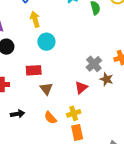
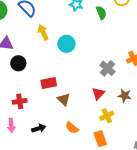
cyan circle: (46, 42) -> (66, 44), moved
brown star: (106, 79) -> (125, 96), moved
yellow cross: (74, 113) -> (107, 116), moved

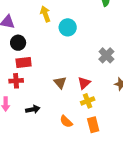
red rectangle: (49, 83) -> (24, 63), moved
red triangle: (98, 94) -> (84, 83), moved
yellow cross: (107, 116) -> (88, 101), moved
orange semicircle: (72, 128) -> (66, 121), moved

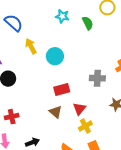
gray cross: (106, 55) -> (97, 78), turned -35
red rectangle: (24, 63) -> (62, 90), moved

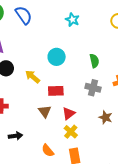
green semicircle: (88, 23) -> (94, 61), moved
yellow arrow: (31, 46) -> (32, 77), moved, turned -35
yellow cross: (85, 126) -> (71, 132), turned -32

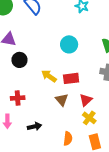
yellow arrow: (32, 77) -> (49, 76), moved
orange semicircle: (48, 151) -> (68, 139), turned -128

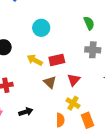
cyan circle: (69, 44) -> (41, 28), moved
yellow cross: (89, 118) -> (73, 103), moved

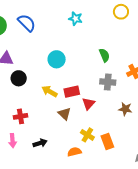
red triangle: (74, 80) -> (88, 104), moved
orange semicircle: (60, 120) -> (74, 152), turned -104
orange rectangle: (88, 120) -> (107, 142), moved

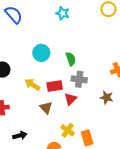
green semicircle: (104, 55) -> (71, 59), moved
gray cross: (108, 82) -> (79, 79), moved
brown star: (125, 109) -> (106, 98), moved

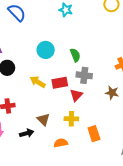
brown triangle: (46, 108) -> (43, 120), moved
yellow cross: (68, 130) -> (71, 119), moved, turned -32

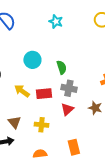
red triangle: (76, 95) -> (67, 109), moved
yellow cross: (71, 119) -> (41, 125), moved
brown triangle: (43, 120) -> (14, 122), moved

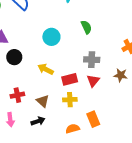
green semicircle: (62, 67) -> (86, 27), moved
red rectangle: (44, 94) -> (70, 79), moved
orange rectangle: (74, 147) -> (93, 119), moved

